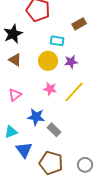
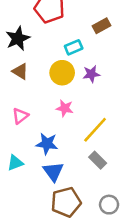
cyan rectangle: (57, 41) -> (74, 47), turned -32
yellow line: (74, 92) -> (95, 130), moved
gray rectangle: (54, 130) -> (98, 160), moved
blue triangle: (24, 150) -> (53, 172), moved
brown pentagon: (51, 163) -> (66, 202), turned -30

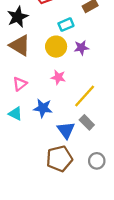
brown triangle: (20, 71) -> (20, 45), size x1.5
cyan triangle: (15, 163) -> (15, 114), moved, turned 48
blue triangle: (53, 172) -> (66, 130), moved

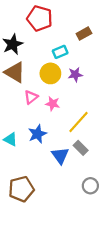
pink triangle: (20, 84) -> (31, 97), moved
blue star: (43, 108) -> (37, 134), turned -30
brown pentagon: (59, 159) -> (21, 189), moved

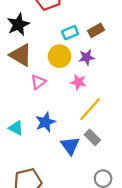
brown rectangle: (84, 33) -> (96, 30), moved
pink star: (53, 104) -> (78, 82), moved

